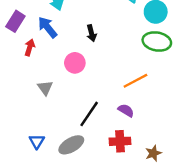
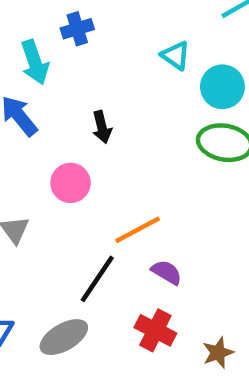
orange line: (135, 81) -> (138, 230), moved
red cross: (120, 141) -> (155, 330), turned 30

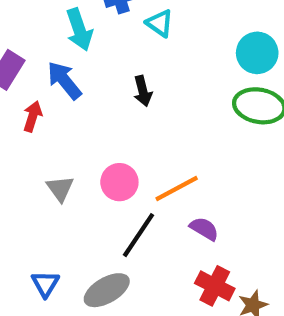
cyan triangle: (176, 56) -> (160, 23), moved
pink circle: (71, 183) -> (119, 182), moved
red cross: (155, 330) -> (215, 286), moved

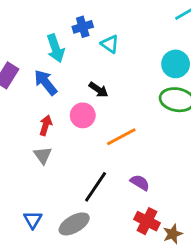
black arrow: (143, 91) -> (98, 90), turned -42
red arrow: (33, 116) -> (46, 125), moved
pink circle: (119, 182) -> (83, 115), moved
orange line: (177, 188) -> (121, 137), moved

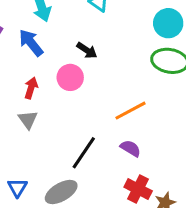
orange line: (121, 137) -> (130, 111), moved

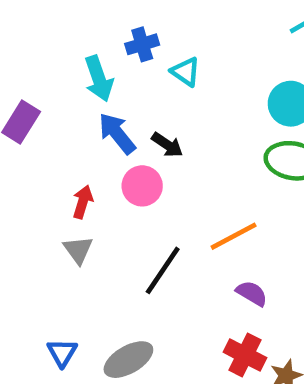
blue arrow: (31, 43) -> (117, 133), moved
purple semicircle: (130, 148) -> (252, 293), moved
black line: (84, 153) -> (163, 270), moved

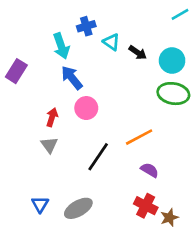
black arrow: (167, 145) -> (138, 53), moved

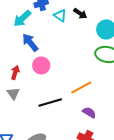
cyan arrow: (61, 46) -> (22, 18), turned 66
black arrow: (138, 53) -> (80, 13), moved
black line: (98, 157) -> (50, 102), turned 40

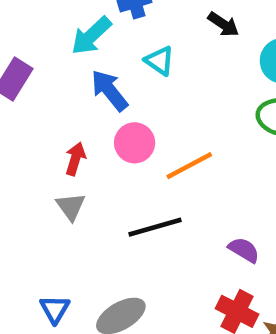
cyan triangle: (60, 15) -> (160, 61), moved
orange line: (81, 87) -> (189, 166), moved

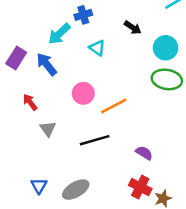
blue arrow: (109, 90) -> (47, 64), moved
red arrow: (75, 159) -> (30, 102), moved, turned -54

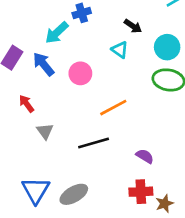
cyan triangle: (97, 48) -> (120, 50), moved
pink circle: (83, 93) -> (80, 73), moved
blue triangle: (39, 186) -> (36, 190), size x1.6
red cross: (140, 187) -> (141, 192), turned -30

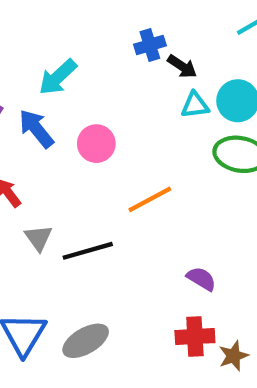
blue cross: (82, 13) -> (150, 45), moved
cyan triangle: (120, 50) -> (195, 105), moved, turned -42
black line: (94, 143) -> (88, 251), moved

